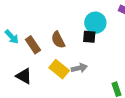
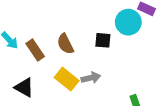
cyan circle: (95, 23) -> (128, 22), moved

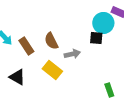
black square: (103, 40) -> (96, 38), moved
gray arrow: (91, 78) -> (72, 54), moved

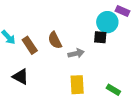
yellow rectangle: (52, 70) -> (77, 85), moved, turned 48
green rectangle: (109, 90) -> (113, 90), turned -40

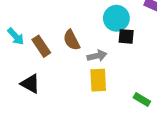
cyan circle: (107, 22) -> (116, 18), moved
yellow rectangle: (77, 85) -> (98, 80), moved

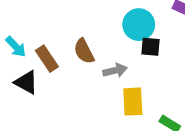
yellow rectangle: (98, 80) -> (133, 102), moved
black triangle: (30, 84) -> (26, 82), moved

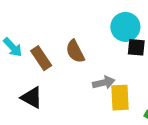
gray arrow: (115, 70) -> (104, 83), moved
black triangle: (26, 82) -> (32, 98), moved

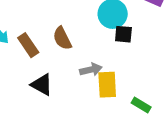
black triangle: (32, 98) -> (42, 85), moved

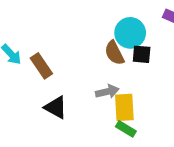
brown semicircle: (62, 38) -> (114, 53), moved
green rectangle: (141, 105) -> (126, 129), moved

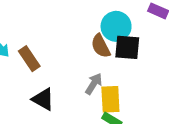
black square: (142, 54) -> (127, 47), size x1.4
gray arrow: (107, 92) -> (94, 84), turned -45

